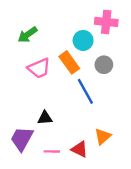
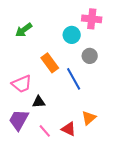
orange rectangle: (69, 62) -> (50, 63), moved
pink trapezoid: (39, 68) -> (22, 84), moved
pink line: (52, 151) -> (45, 131), turned 48

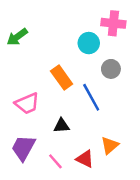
green arrow: (24, 30) -> (17, 37), moved
black triangle: (39, 102) -> (62, 126), moved

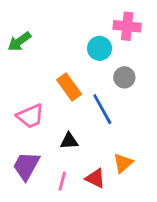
pink line: (55, 161) -> (62, 181), turned 56

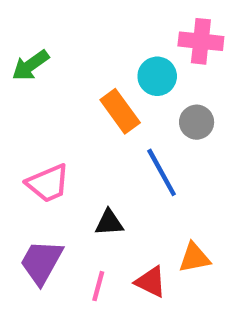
orange rectangle: (69, 87) -> (120, 111), moved
orange triangle: (123, 163) -> (194, 258), turned 30

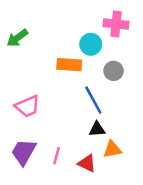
orange rectangle: (120, 111) -> (69, 65), turned -50
black triangle: (109, 223) -> (97, 129), moved
pink line: (98, 286) -> (57, 156), moved

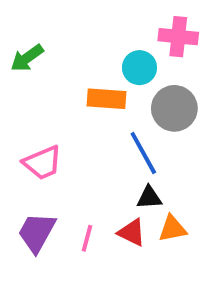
gray circle: (114, 71) -> (174, 108), size x1.5
red triangle: (87, 163) -> (132, 232), moved

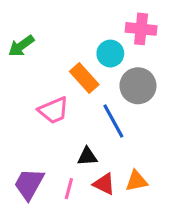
orange rectangle: (106, 99) -> (84, 78), turned 44
pink trapezoid: (42, 163) -> (54, 110), moved
black triangle: (149, 198) -> (87, 156), moved

